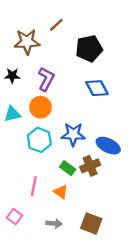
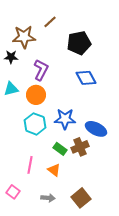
black star: (12, 76) -> (11, 57), moved
cyan triangle: (12, 114) -> (11, 89), moved
brown square: (91, 223) -> (81, 198), turned 30

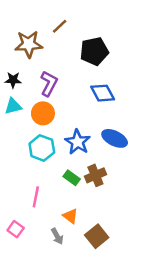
black star: (11, 57) -> (13, 80), moved
blue star: (65, 119) -> (78, 142), turned 30
blue ellipse: (96, 129) -> (115, 138), moved
orange triangle: (54, 170) -> (70, 216), moved
gray arrow: (48, 198) -> (57, 236), turned 56

